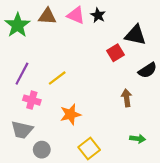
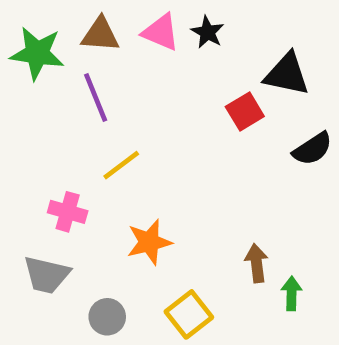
green star: (18, 25) -> (37, 53), turned -30
purple line: (22, 74) -> (96, 98), moved, turned -50
brown arrow: (127, 98) -> (257, 263), moved
green arrow: (138, 139) -> (292, 293), turned -96
gray circle: (42, 150) -> (107, 317), moved

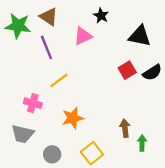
pink triangle: (161, 32) -> (83, 36), moved, turned -48
brown triangle: (100, 35) -> (49, 17), turned 30
red square: (245, 111) -> (127, 70), moved

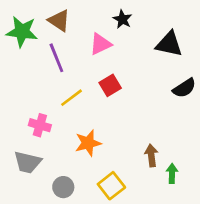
red square: (127, 70) -> (110, 85), moved

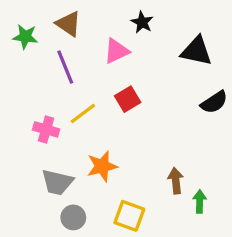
green star: (22, 32) -> (25, 37), size x0.7
pink cross: (40, 125) -> (46, 129), moved
gray trapezoid: (28, 162) -> (57, 182), moved
yellow square: (111, 186) -> (129, 216), turned -32

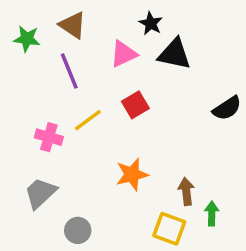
black triangle: (196, 51) -> (174, 54), moved
orange star: (102, 166) -> (132, 174), moved
gray trapezoid: (57, 182) -> (40, 193), moved, turned 124
yellow square: (129, 216) -> (169, 229), moved

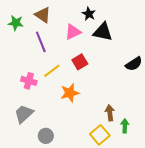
orange star: (132, 174) -> (70, 93), moved
yellow square: (169, 229) -> (100, 135), turned 30

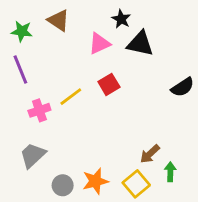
purple line: (41, 42) -> (20, 69), moved
pink cross: (29, 81) -> (39, 110), turned -35
orange star: (70, 93) -> (95, 181), moved
brown arrow: (110, 113) -> (150, 154), turned -126

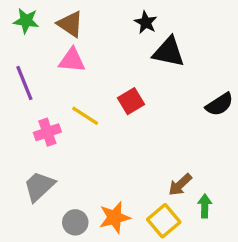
green star: (22, 31) -> (26, 21), moved
pink triangle: (99, 44) -> (72, 60), moved, turned 30
yellow line: (71, 97) -> (85, 116), turned 70

